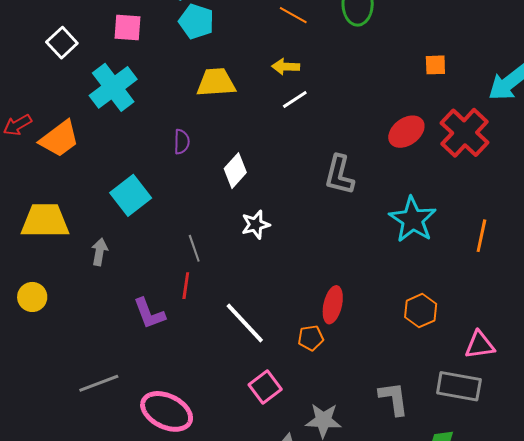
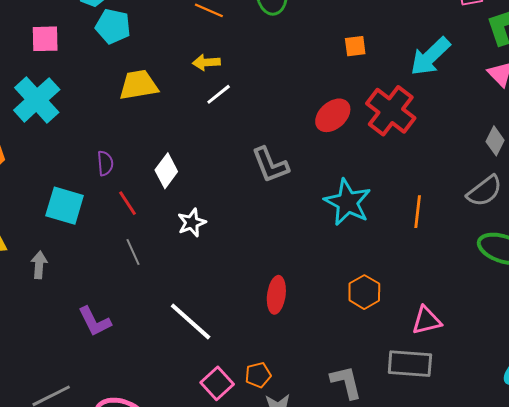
purple semicircle: (182, 142) -> (105, 163), moved
gray L-shape: (339, 175) -> (270, 165), turned -30
cyan square: (131, 195) -> (65, 206), turned -30
red line: (186, 286) -> (128, 203), moved, turned -36
orange pentagon: (311, 338) -> (258, 375), moved

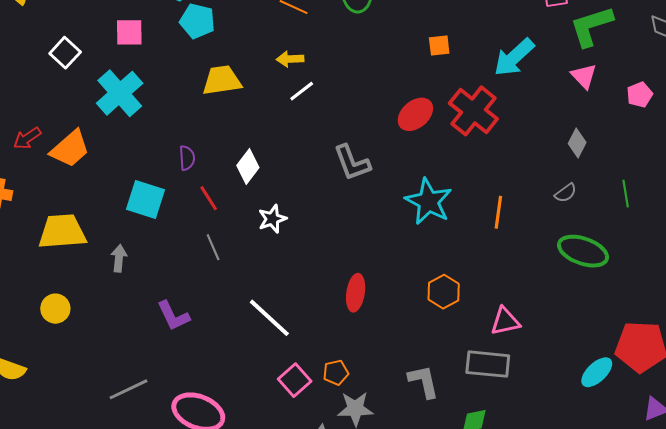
gray semicircle: (484, 191) -> (566, 193), size x0.6

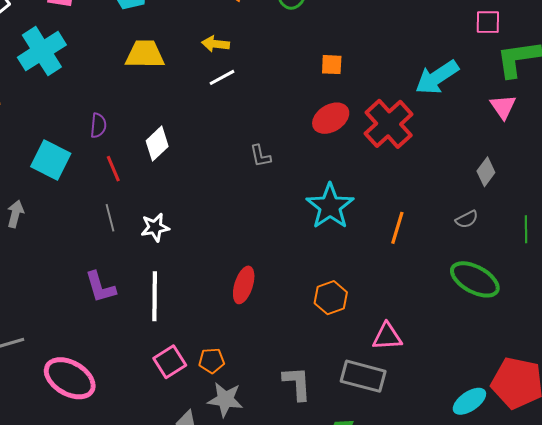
orange square: (439, 46) -> (332, 65), moved
gray L-shape: (352, 163) -> (260, 156), size x0.6
white star: (272, 219) -> (155, 227), moved
purple L-shape: (173, 316) -> (100, 287), moved
white line: (269, 318) -> (155, 296), turned 39

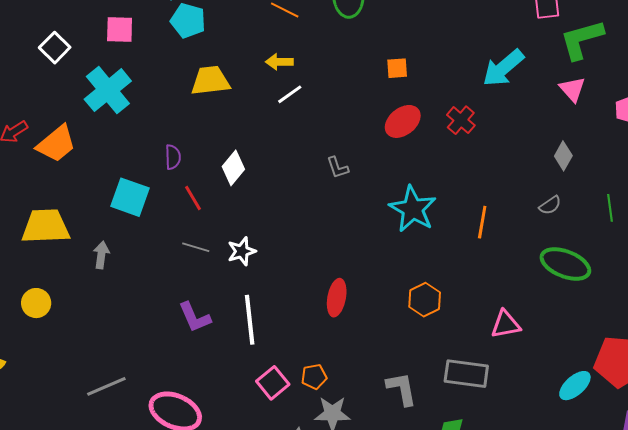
red cross: (389, 124) -> (461, 120), size x0.6
gray line: (110, 218) -> (196, 247), turned -52
pink triangle: (387, 337) -> (506, 324), moved

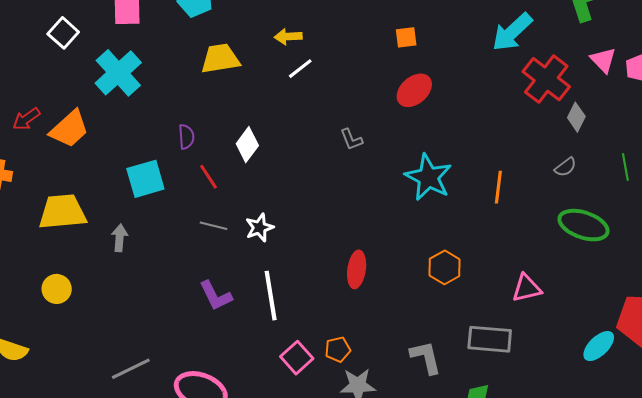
pink triangle: (572, 89) -> (603, 60), moved
red cross: (461, 120) -> (546, 79), moved, size x1.6
cyan square: (130, 197) -> (145, 179), turned -33

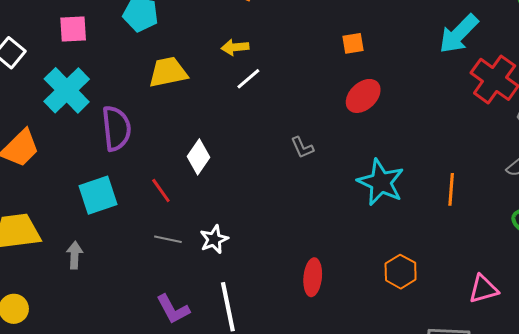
purple semicircle: (186, 137) -> (116, 128), moved, size x1.8

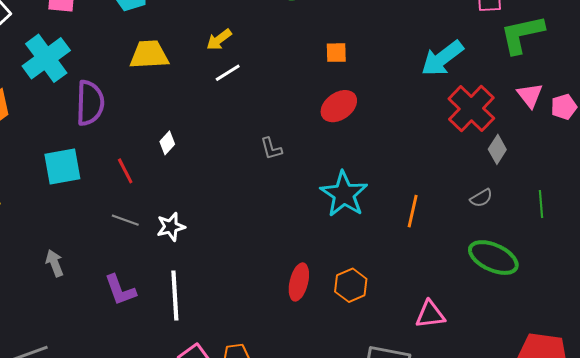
yellow arrow: (235, 47) -> (219, 40), turned -40
white diamond: (199, 157) -> (167, 143), size x0.7
gray arrow: (75, 255) -> (55, 263), moved, turned -32
red ellipse: (313, 277) -> (299, 282), moved

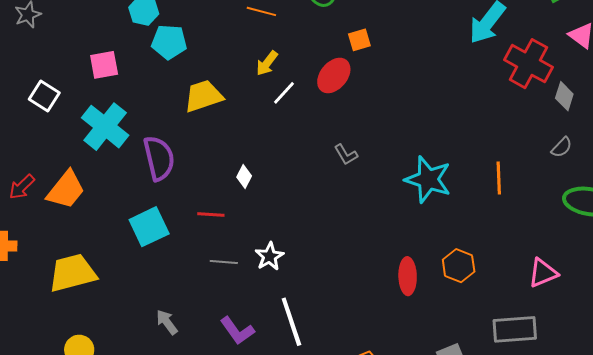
orange square: (336, 53) -> (359, 40), moved
red ellipse: (339, 106) -> (334, 75), moved
red line: (125, 171) -> (211, 214), turned -44

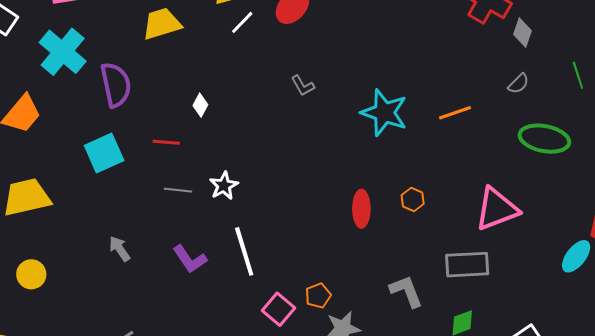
orange line: (499, 178) -> (455, 113), turned 72
orange hexagon: (459, 266) -> (413, 200), size x0.7
pink triangle: (543, 273) -> (497, 209), size x1.5

